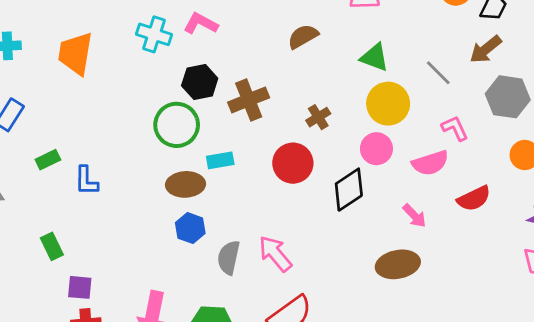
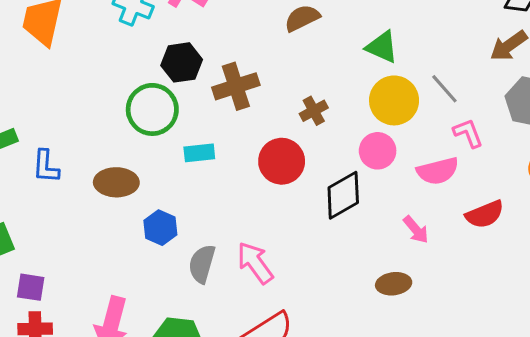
gray line: (438, 73) -> (444, 89), moved
brown ellipse: (185, 184) -> (116, 182), moved
brown ellipse: (398, 264) -> (394, 284), size x0.7

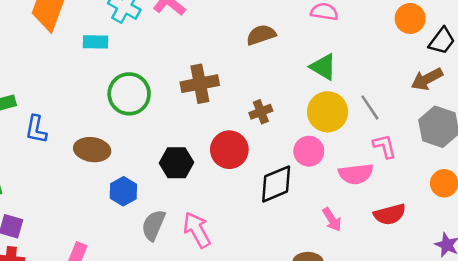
black hexagon: (182, 62) -> (177, 163), moved
cyan rectangle: (199, 153) -> (95, 42), moved

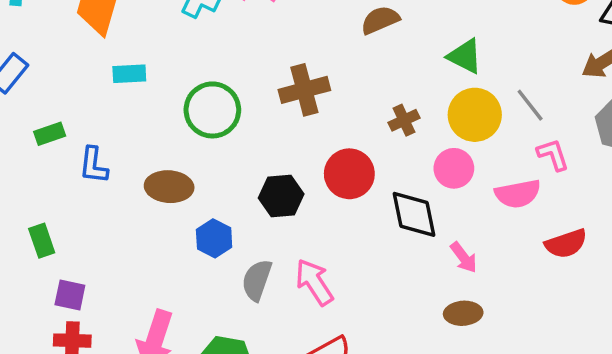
cyan rectangle: (95, 42) -> (129, 74), moved
brown cross: (261, 112) -> (404, 120), moved
black diamond: (276, 184) -> (414, 214), turned -75
pink arrow: (332, 220) -> (464, 257), moved

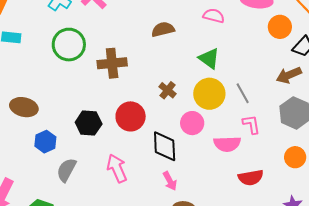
green circle: (212, 110) -> (69, 45), moved
brown cross: (404, 120) -> (168, 90), turned -36
pink arrow: (464, 257) -> (170, 181), moved
pink arrow: (314, 282) -> (117, 168), moved

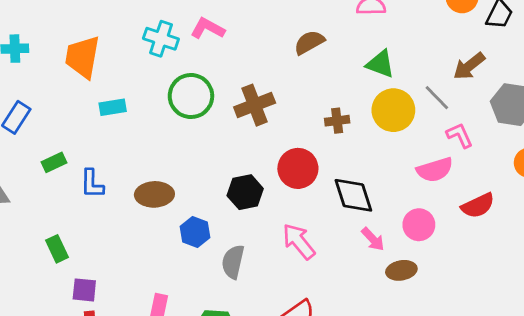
brown arrow: (289, 75) -> (469, 66), moved
brown cross: (168, 90) -> (337, 121), turned -30
pink circle: (192, 123) -> (419, 225), moved

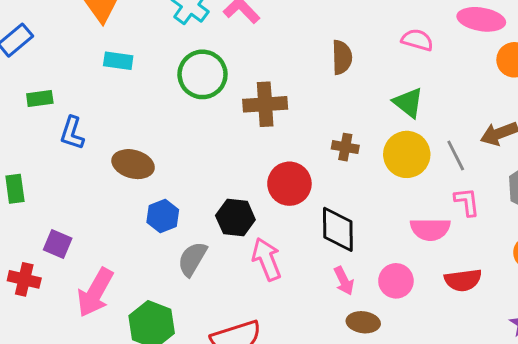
brown semicircle: (309, 42) -> (342, 57), turned 100
black hexagon: (245, 192) -> (235, 218), moved
purple square: (84, 290) -> (58, 244), moved

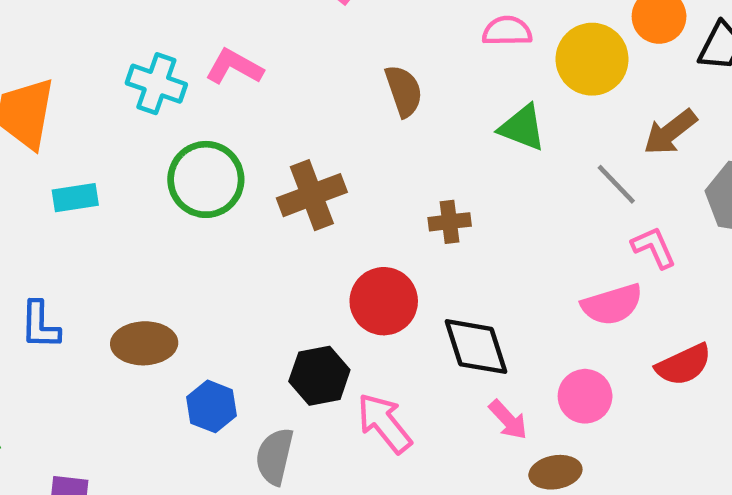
yellow circle: (407, 154) -> (592, 59), moved

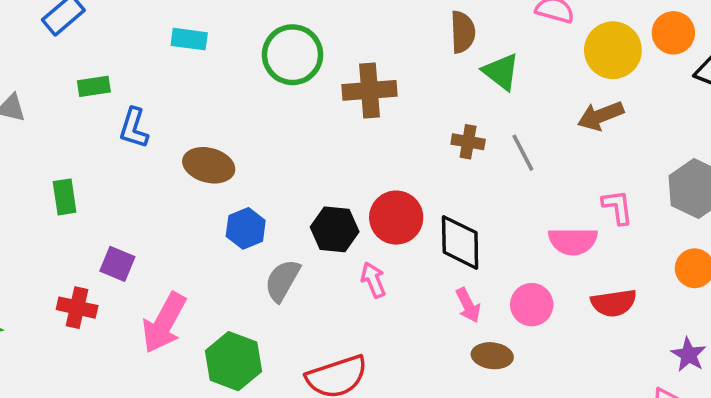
green triangle: (522, 128) -> (501, 72), moved
brown arrow: (670, 132) -> (601, 116), moved
gray line: (616, 184) -> (523, 153), moved
red circle: (384, 301) -> (396, 218), moved
pink arrow: (384, 423) -> (373, 280), size x0.7

